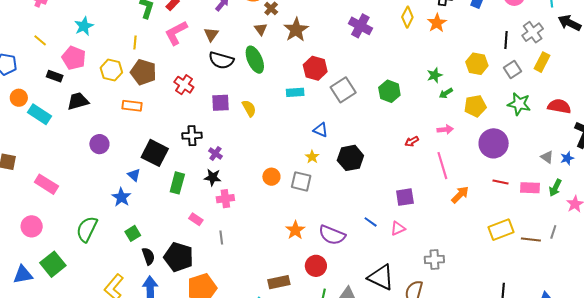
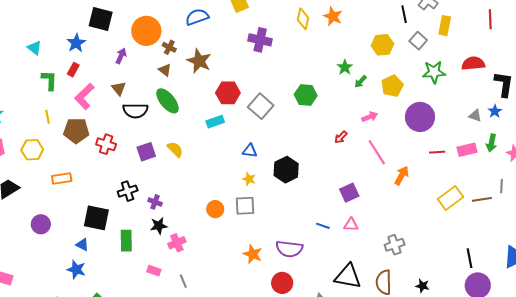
brown pentagon: (143, 72) -> (76, 131), moved
pink triangle: (398, 228) -> (351, 225), turned 42

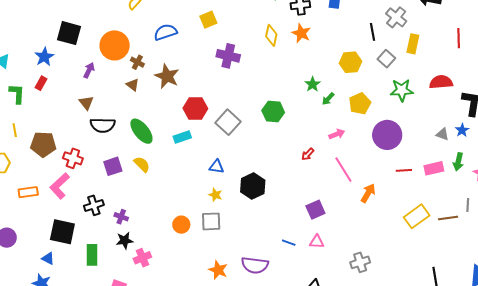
pink L-shape: (84, 96) -> (60, 186), moved
green ellipse: (167, 101) -> (141, 131), moved

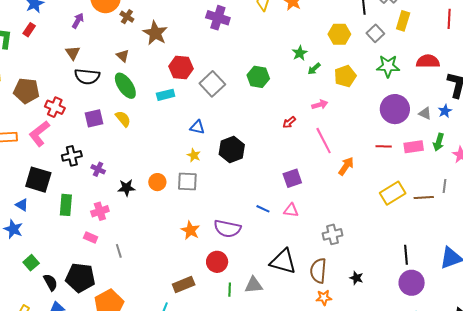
brown triangle: (133, 85) -> (123, 56), moved
purple circle: (387, 135) -> (395, 109), moved
black star: (125, 240) -> (126, 188), moved
pink cross: (142, 258) -> (100, 211), moved

